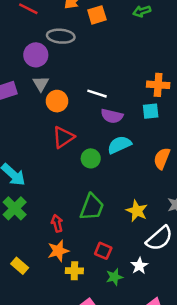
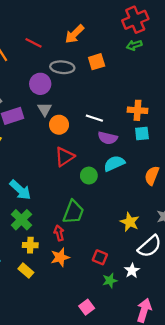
orange square: (97, 15) -> (97, 62), moved
orange cross: (158, 85) -> (137, 110), moved
green trapezoid: (92, 207) -> (73, 212), moved
yellow cross: (74, 271) -> (30, 245), moved

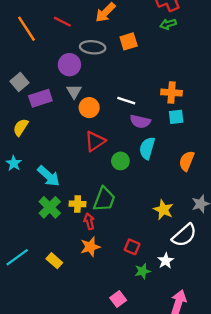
cyan semicircle: (114, 163) -> (147, 148), turned -50
yellow cross: (30, 245) -> (78, 204), moved

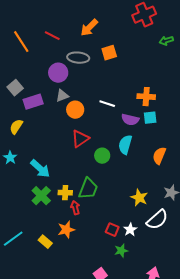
green arrow: (168, 24) -> (166, 41), moved
gray triangle: (74, 91) -> (62, 96), turned 40
purple semicircle: (140, 122) -> (130, 120), moved
orange star: (90, 247) -> (66, 230), moved
white star: (166, 261) -> (130, 230), moved

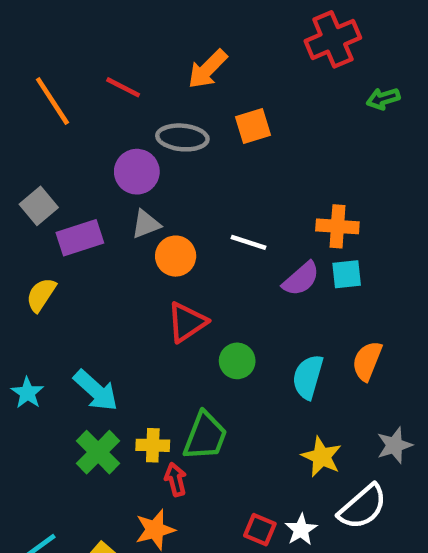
purple semicircle: (130, 120) -> (301, 279), turned -54
cyan semicircle: (125, 145) -> (308, 377), moved
cyan star: (10, 158) -> (27, 393), moved

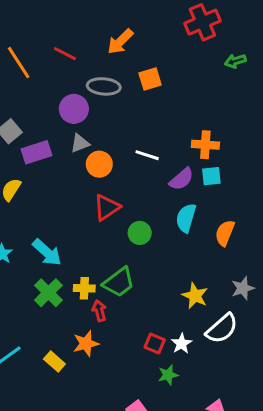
cyan semicircle: (308, 377) -> (186, 218), moved
green trapezoid: (205, 436) -> (119, 282), turned 32

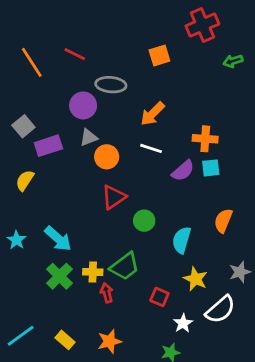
orange arrow: (120, 42) -> (152, 114), moved
orange square: (150, 79) -> (159, 56), moved
cyan semicircle: (186, 218) -> (182, 240), moved
orange star: (86, 344) -> (109, 341), moved
red square: (155, 344) -> (159, 297), moved

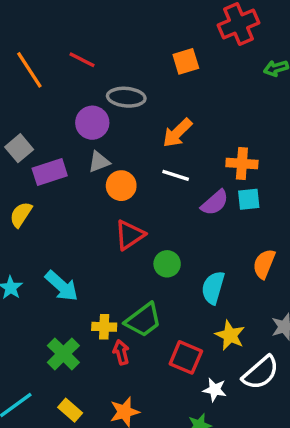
green cross: (59, 276) -> (63, 354), moved
red square: (159, 297) -> (186, 357), size x1.4
white star: (183, 323) -> (215, 390), turned -30

